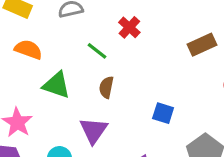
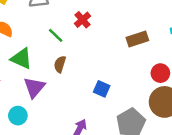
purple triangle: (94, 130) -> (34, 87), moved

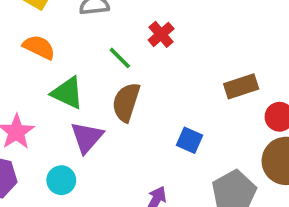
brown rectangle: (137, 39) -> (241, 86), moved
brown semicircle: (60, 64) -> (126, 102), size x1.5

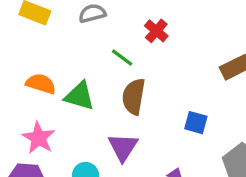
orange semicircle: (39, 47) -> (41, 84), moved
purple triangle: (87, 137) -> (123, 147), moved

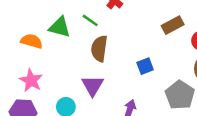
green triangle: (80, 96) -> (60, 27), moved
blue square: (196, 123) -> (145, 66), turned -35

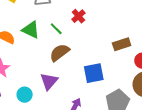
brown semicircle: (99, 49) -> (60, 53), turned 35
blue square: (145, 66) -> (94, 73), size x1.5

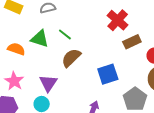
red cross: (78, 16) -> (118, 20), moved, size x1.5
purple triangle: (49, 81) -> (48, 83), moved

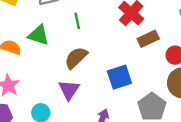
green line: (65, 35) -> (77, 21), moved, turned 40
purple triangle: (48, 83) -> (69, 90), moved

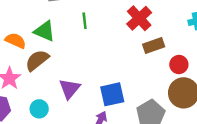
brown semicircle: (76, 58) -> (37, 60), moved
blue square: (119, 77) -> (112, 94), moved

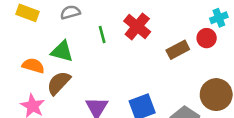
red cross: (139, 18) -> (137, 26), moved
red circle: (179, 65) -> (207, 38), moved

